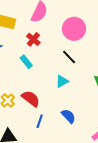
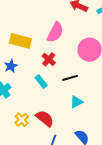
black line: (69, 57) -> (70, 78), moved, turned -63

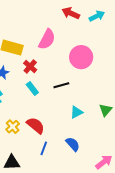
red cross: (49, 59) -> (30, 66), moved
cyan triangle: (76, 102) -> (76, 112), moved

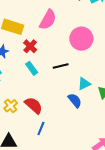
cyan triangle: (76, 112) -> (84, 84), moved
blue semicircle: (73, 144) -> (75, 100), moved

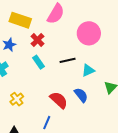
cyan triangle: (84, 84) -> (88, 70), moved
red semicircle: (34, 105) -> (59, 100), moved

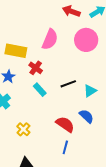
pink circle: (89, 33) -> (86, 40), moved
blue line: (47, 123) -> (65, 147), moved

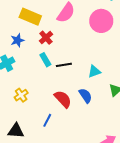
black line: (68, 84) -> (64, 65), moved
blue line: (65, 147) -> (47, 120), moved

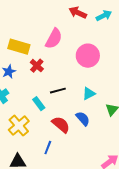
pink circle: (101, 21) -> (88, 56), moved
cyan rectangle: (45, 60) -> (39, 104), moved
yellow cross: (21, 95) -> (19, 126), size x1.5

